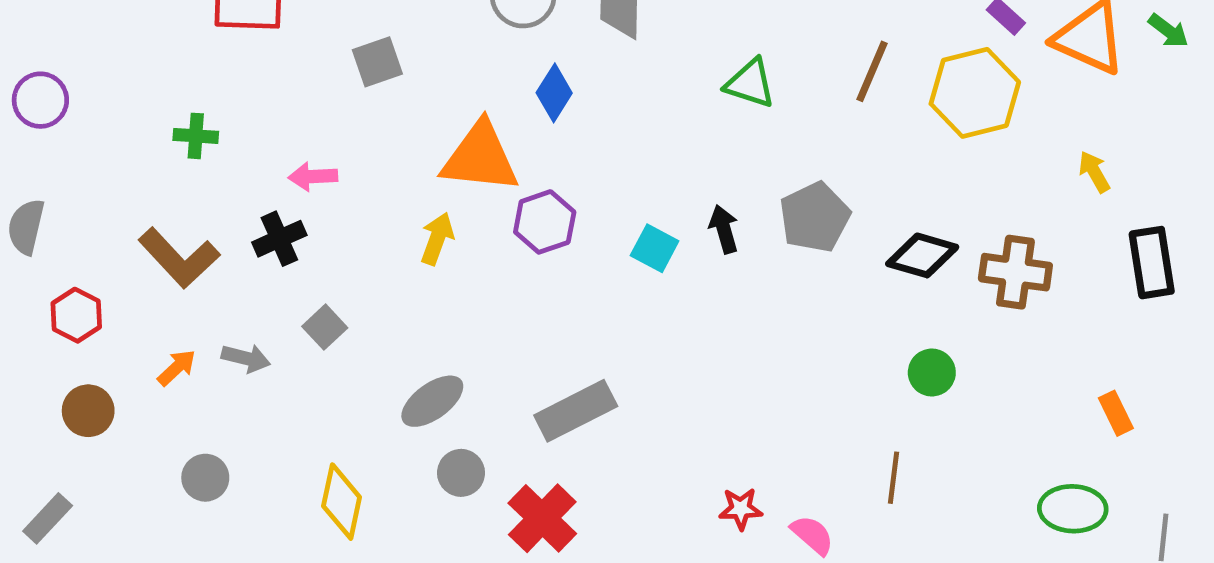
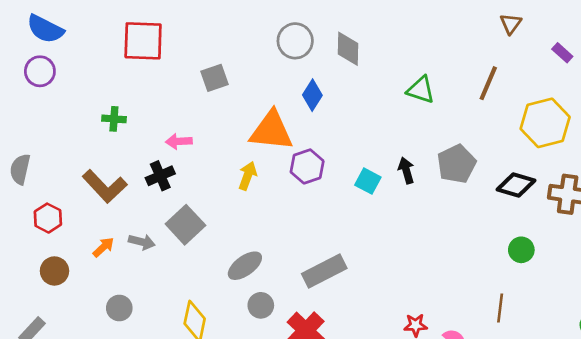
yellow hexagon: (975, 93) -> (545, 123), moved
purple circle: (40, 100) -> (40, 71), moved
gray square: (325, 327) -> (185, 225), size x1.6

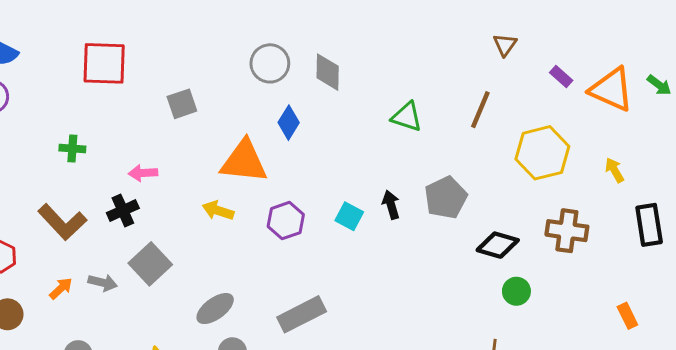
purple hexagon: (307, 166) -> (286, 221), moved
yellow arrow: (248, 176) -> (218, 210), turned -92
black diamond: (516, 185) -> (498, 245), moved

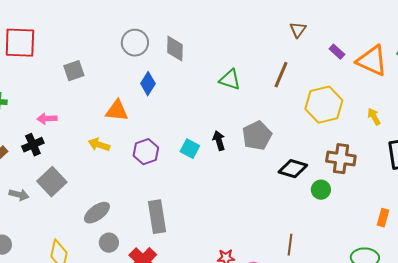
orange triangle: (244, 161) -> (117, 111), size x0.7
green circle: (516, 291) -> (321, 190), moved
gray rectangle: (302, 314) -> (157, 217), turned -72
orange rectangle: (627, 316) -> (383, 218), turned 42

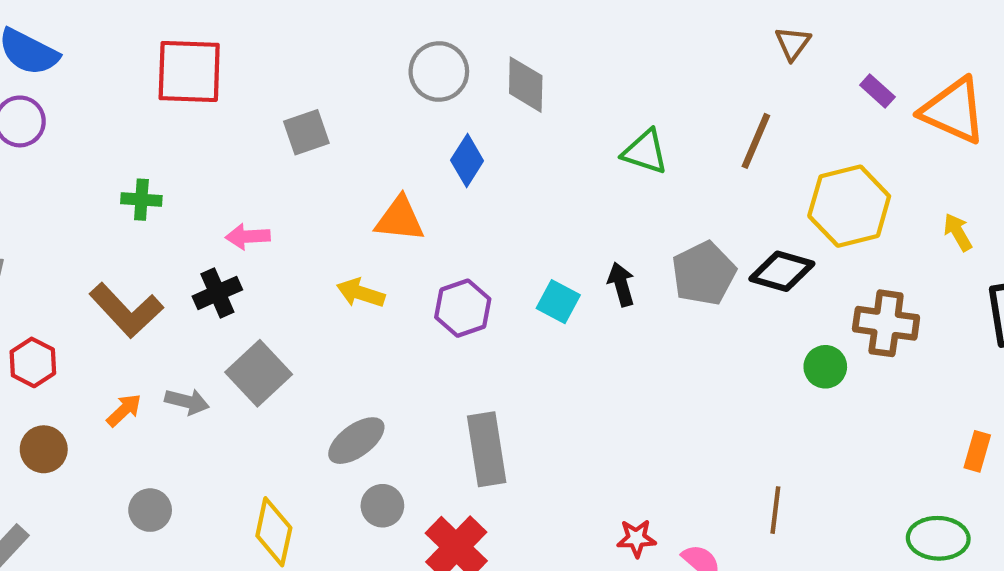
black diamond: (293, 169) -> (782, 271), moved
green circle: (321, 190) -> (825, 367), moved

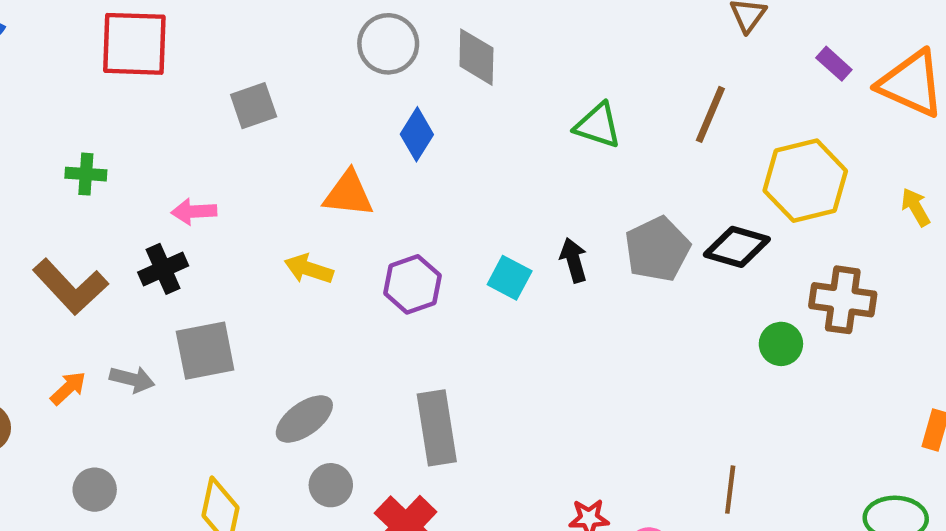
gray square: (259, 373) -> (205, 351), turned 32

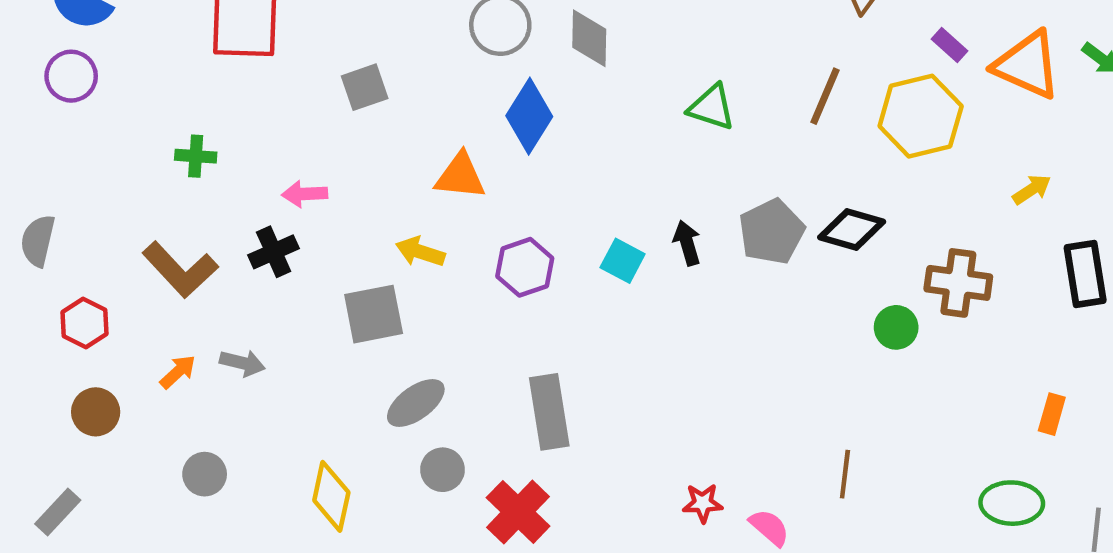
blue diamond: (417, 134) -> (529, 116), size x1.4
yellow hexagon: (805, 181) -> (921, 116), moved
yellow arrow: (916, 207) -> (1032, 190), turned 87
gray square: (205, 351) -> (374, 314), moved

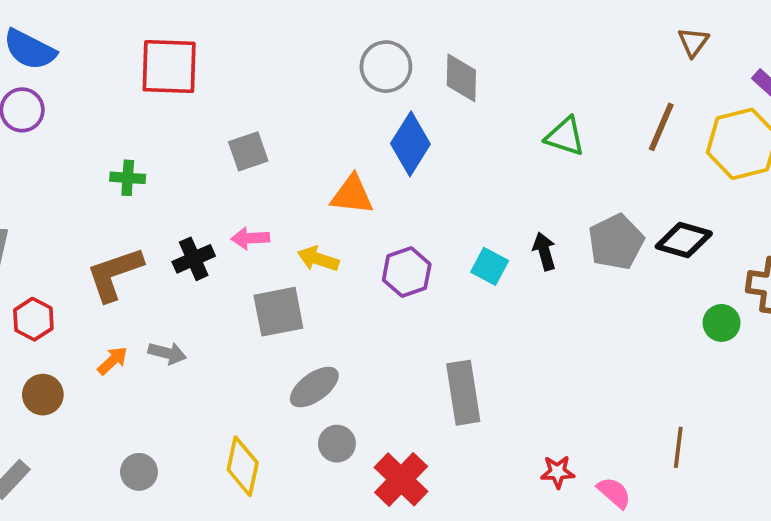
gray square: (365, 87) -> (248, 151), moved
pink arrow: (305, 194) -> (250, 238), moved
brown L-shape: (180, 270) -> (114, 274), turned 114
gray rectangle: (549, 412) -> (463, 393), moved
gray circle: (205, 474) -> (139, 472), moved

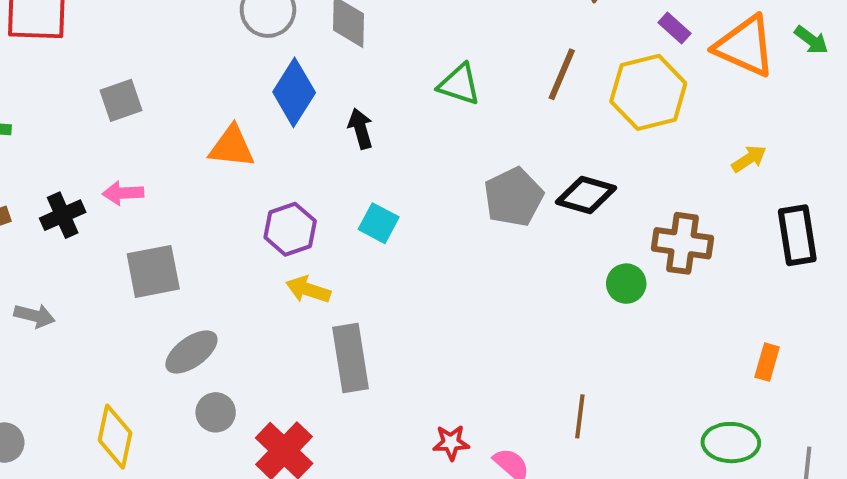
black arrow: (544, 251) -> (361, 129), moved
yellow arrow: (318, 259) -> (308, 290), moved

